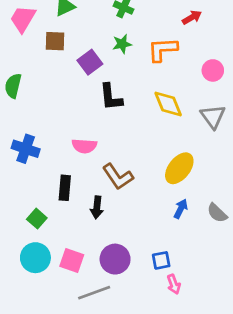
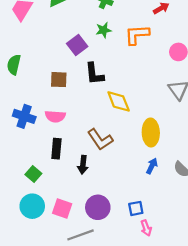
brown square: (55, 41) -> (59, 80), moved
yellow diamond: (168, 104) -> (119, 101), moved
pink semicircle: (84, 146) -> (55, 116), moved
yellow ellipse: (179, 168) -> (151, 133), turned -40

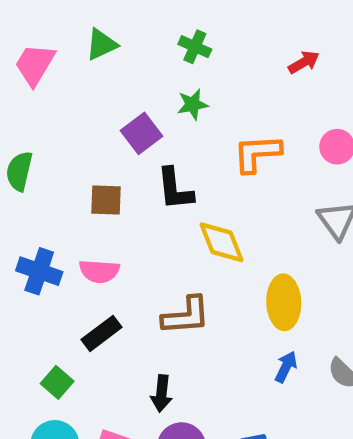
orange L-shape: (137, 35) -> (257, 153), moved
brown L-shape: (100, 139) -> (186, 316), turned -60
black rectangle: (56, 149) -> (101, 333), turned 48
black arrow: (83, 165) -> (161, 393), moved

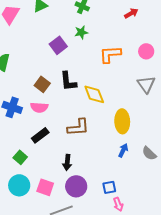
black L-shape: (175, 189) -> (68, 81), moved
brown square: (106, 200) -> (42, 84), moved, turned 35

